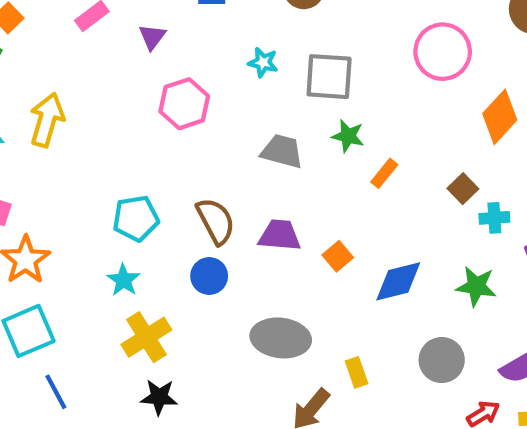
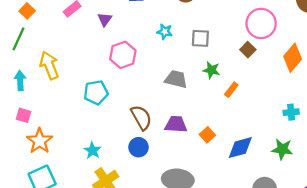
gray square: (329, 77) -> (200, 38), size x0.7
yellow arrow: (47, 120) -> (49, 65), turned -36
brown square: (463, 189) -> (248, 50), moved
cyan pentagon: (136, 218) -> (96, 93), moved

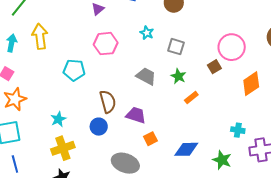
orange square: (207, 135) -> (150, 139), moved

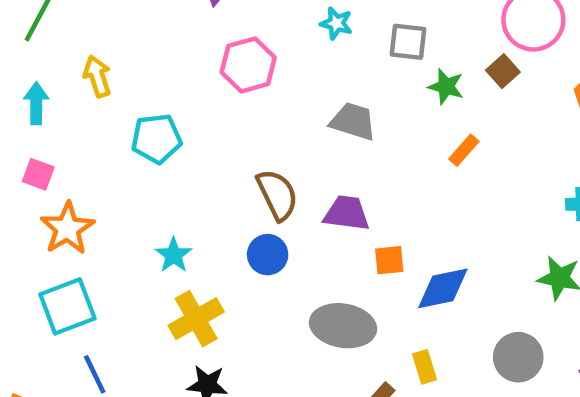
yellow arrow: (40, 36) -> (97, 76), size x0.7
cyan pentagon: (74, 70) -> (156, 139), moved
green star: (178, 76) -> (446, 87), moved
orange square: (150, 139) -> (389, 260), turned 32
blue diamond: (186, 149) -> (443, 288), moved

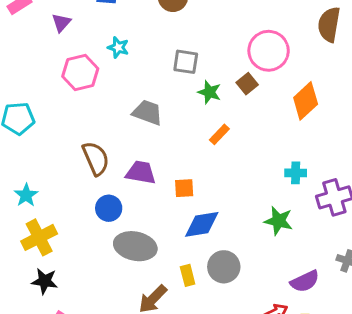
cyan star: (336, 23) -> (118, 47), moved
blue circle: (268, 255) -> (109, 208), moved
orange square: (389, 260) -> (184, 188), moved
gray circle: (518, 357) -> (224, 267), moved

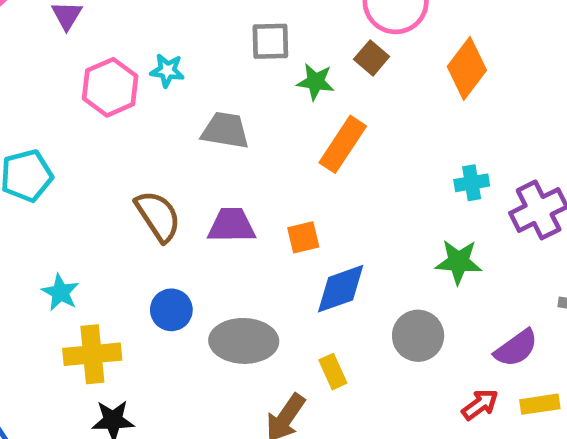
cyan star: (118, 47) -> (167, 71), moved
orange rectangle: (219, 134) -> (343, 144), size x1.6
blue circle: (109, 208) -> (171, 310), moved
yellow cross: (39, 237) -> (92, 354), turned 32
gray circle: (224, 267) -> (418, 336), moved

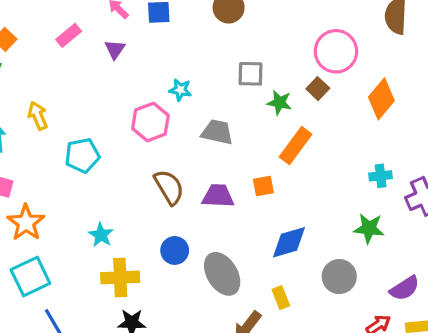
pink hexagon: (110, 87) -> (150, 122), moved
orange square: (303, 237) -> (263, 186), moved
gray ellipse: (244, 341) -> (222, 274), turned 54

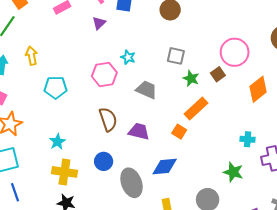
purple triangle: (115, 49) -> (99, 23), moved
orange square: (263, 186) -> (179, 132), moved, turned 32
blue diamond: (289, 242) -> (165, 166), moved

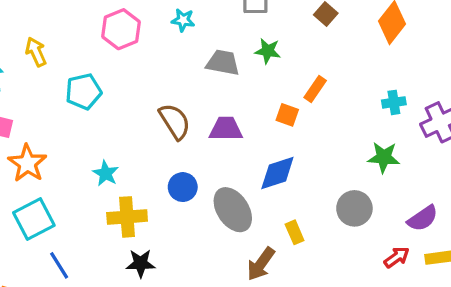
pink hexagon: (104, 74) -> (121, 29), moved
green star: (191, 78) -> (268, 51), moved
orange rectangle: (196, 109) -> (315, 89), moved, size x0.7

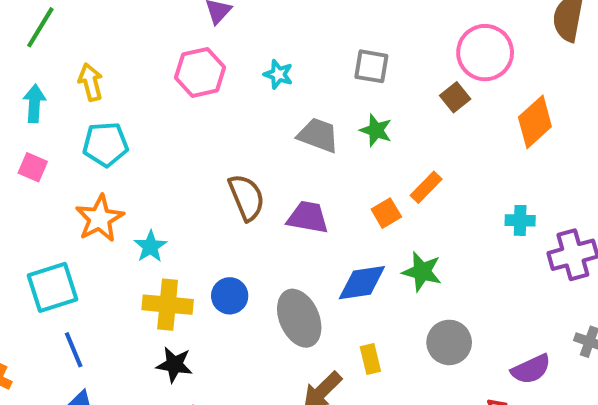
cyan pentagon: (84, 92) -> (106, 144), moved
orange square: (287, 115) -> (386, 213), turned 30
green star: (384, 157) -> (422, 272), moved
orange star: (27, 163) -> (100, 218), moved
blue circle: (183, 187) -> (230, 296), moved

